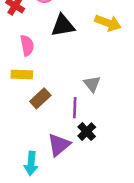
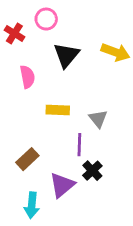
black triangle: (63, 26) -> (66, 55), turned -40
yellow rectangle: (22, 75) -> (58, 110), moved
brown rectangle: (40, 98) -> (27, 159), moved

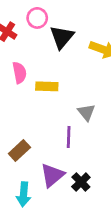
black triangle: (66, 55) -> (62, 37), moved
yellow rectangle: (58, 110) -> (47, 86), moved
black cross: (92, 171) -> (81, 182), moved

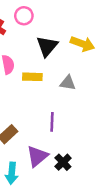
black triangle: (62, 37) -> (47, 46), moved
gray triangle: (86, 112) -> (68, 83), moved, turned -42

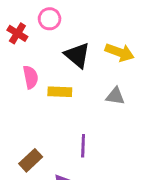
black triangle: (47, 46) -> (77, 55), turned -30
gray triangle: (68, 83) -> (115, 96), moved

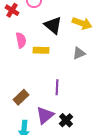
gray triangle: (115, 96) -> (79, 53), turned -32

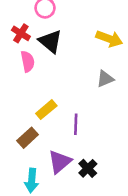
red cross: (12, 10) -> (21, 33), moved
black triangle: (53, 25) -> (50, 41), moved
yellow rectangle: (41, 50) -> (46, 110), moved, turned -42

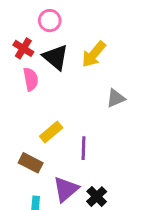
yellow arrow: (109, 39) -> (94, 54), moved, turned 110
brown rectangle: (28, 138) -> (31, 163), turned 70

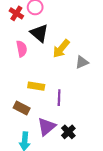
red cross: (23, 48) -> (16, 13), moved
yellow arrow: (94, 54) -> (61, 49), moved
yellow rectangle: (51, 132) -> (36, 86), turned 49

